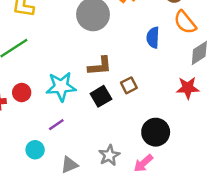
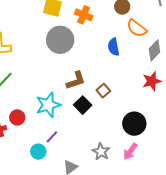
cyan circle: (35, 150) -> (38, 152), moved

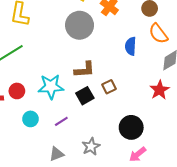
red star: (152, 81) -> (160, 90), turned -30
purple line: (52, 137) -> (61, 121), moved
pink arrow: (130, 151) -> (138, 154), moved
cyan circle: (38, 152) -> (30, 119), moved

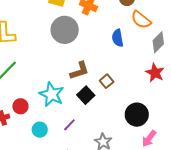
cyan star: (51, 87) -> (52, 94), turned -30

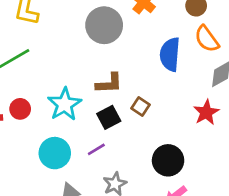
blue semicircle: (118, 38) -> (170, 54), size x1.4
brown square: (107, 81) -> (141, 107), turned -32
purple line: (69, 125) -> (96, 149), moved
cyan circle: (40, 130) -> (55, 153), moved, size x1.5

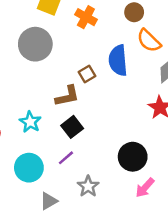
gray circle: (104, 25) -> (35, 44), moved
cyan star: (65, 104) -> (30, 122), size x0.7
brown square: (141, 107) -> (87, 74), moved, turned 35

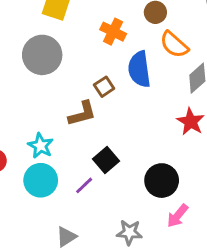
orange cross: (86, 17) -> (113, 32), moved
black square: (72, 127) -> (106, 160), moved
cyan circle: (29, 168) -> (41, 180), moved
gray star: (88, 186) -> (129, 232), moved, turned -30

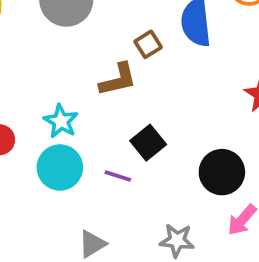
purple line: (84, 185) -> (118, 176), turned 60

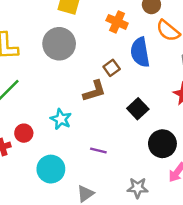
black square: (148, 143) -> (138, 109), moved
cyan circle: (60, 167) -> (51, 169), moved

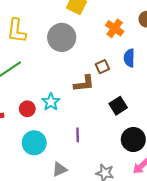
blue semicircle: (140, 52) -> (129, 58), size x0.7
red circle: (24, 133) -> (27, 109), moved
purple line: (98, 151) -> (78, 135), turned 64

